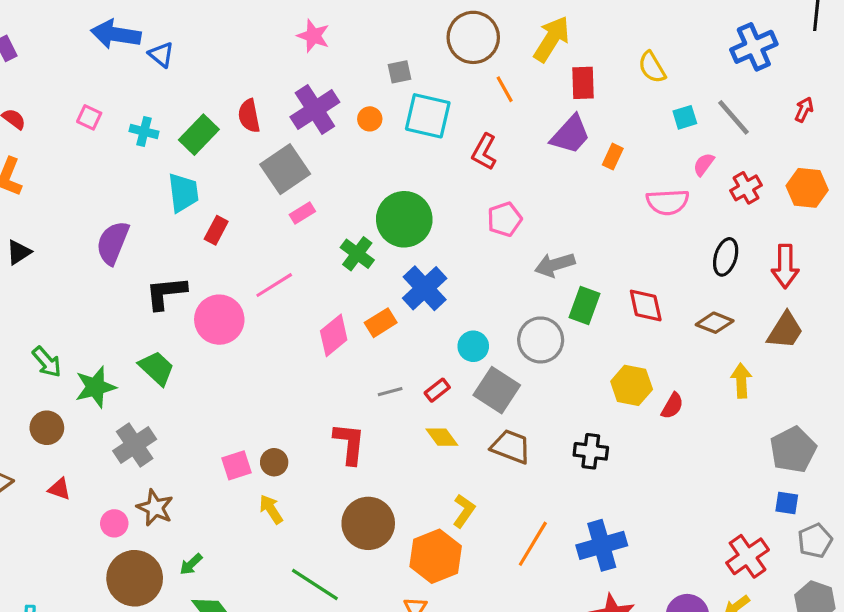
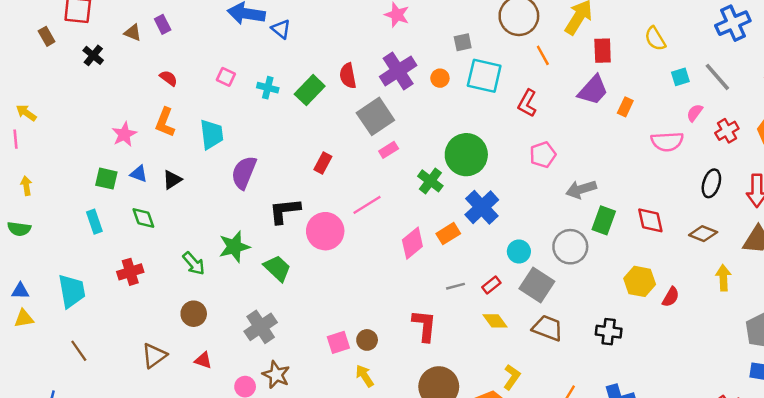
cyan trapezoid: (183, 193) -> (212, 134), moved
green star: (95, 387) -> (234, 247), moved

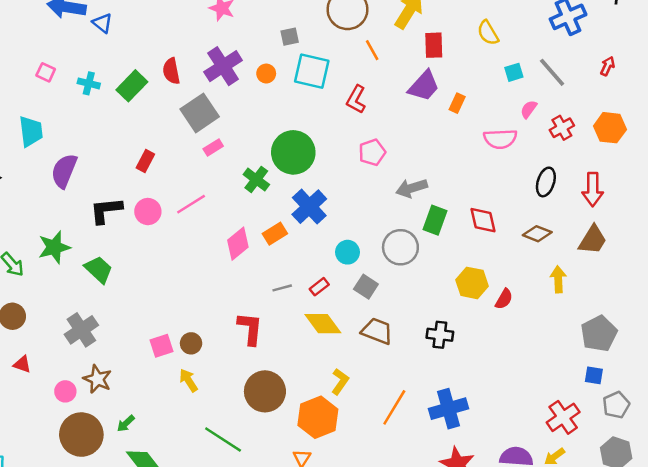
pink circle: (325, 231) -> (148, 212), moved, size x0.7
gray square: (537, 285) -> (366, 287), size x0.7
yellow diamond: (495, 321) -> (323, 324), size x1.4

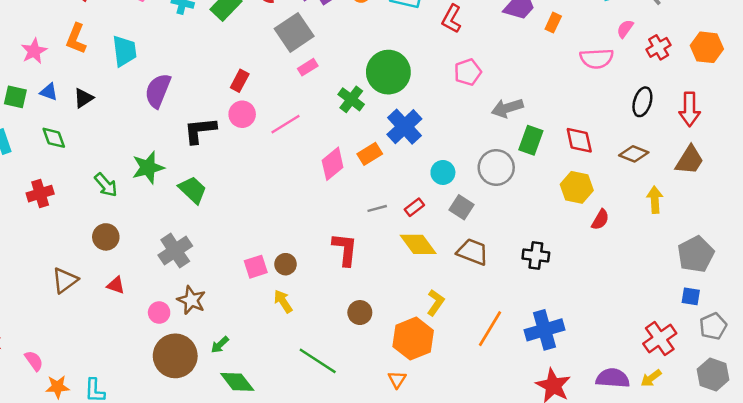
pink circle: (148, 212) -> (242, 114), moved
yellow hexagon: (472, 283) -> (577, 187), moved
brown circle: (265, 391) -> (360, 313), size x0.6

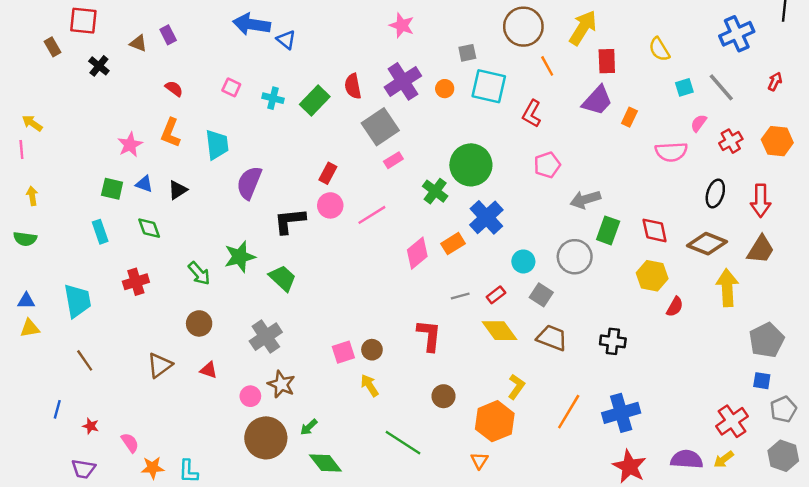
brown diamond: (634, 154) -> (707, 244), size x1.4
yellow arrow: (655, 200) -> (727, 288), size x1.4

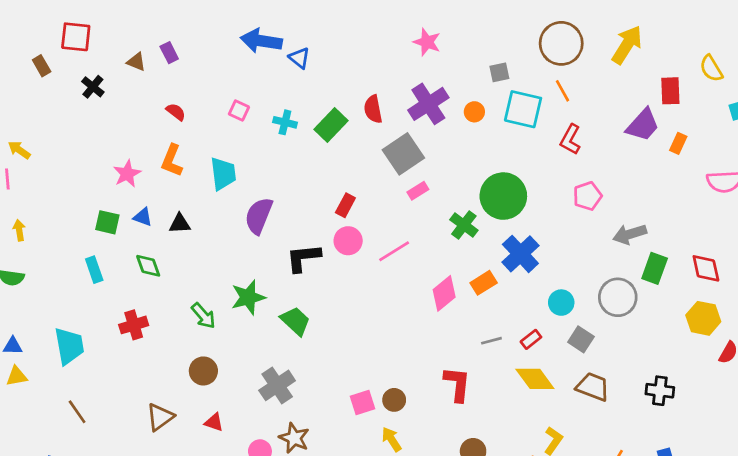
red rectangle: (607, 61) -> (670, 91), moved
orange line: (547, 66) -> (563, 91), moved
black triangle: (178, 190) -> (180, 224), turned 30

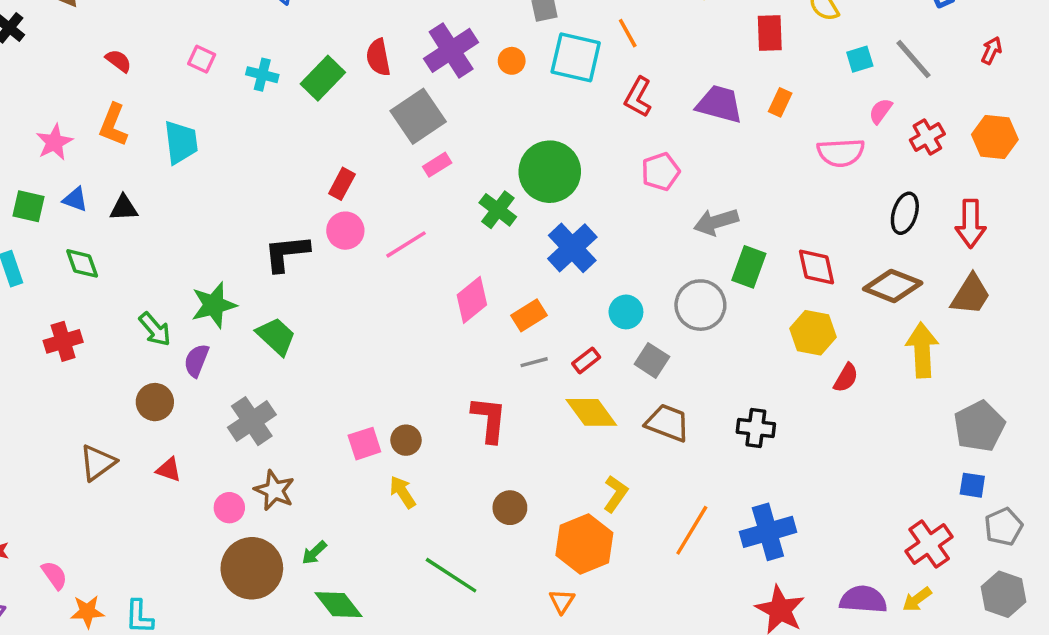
purple trapezoid: (643, 125) -> (719, 104), moved, turned -117
purple semicircle: (259, 216) -> (196, 360), moved, size x0.7
orange rectangle: (484, 283) -> (529, 315), moved

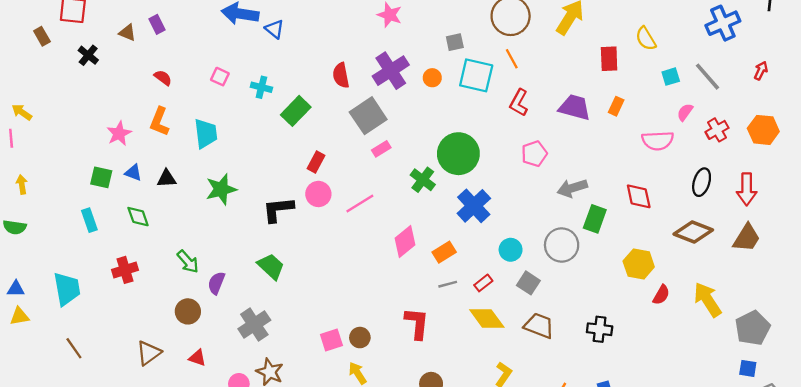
green rectangle: (323, 78) -> (296, 111), moved
red diamond: (816, 267) -> (639, 196), moved
green star: (214, 305) -> (221, 189), moved
yellow arrow: (922, 350) -> (708, 300), moved, turned -30

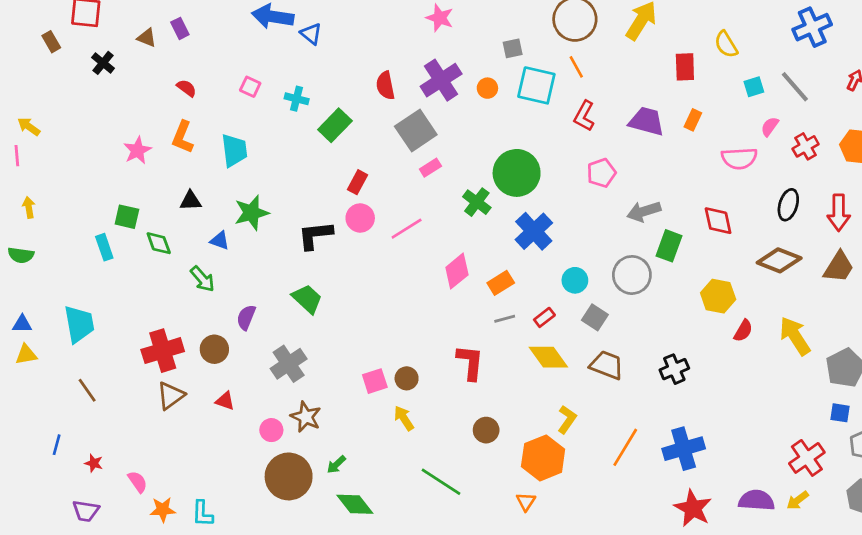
blue triangle: (133, 173) -> (220, 241), moved
green square: (101, 177) -> (127, 217), moved
green arrow: (188, 262) -> (202, 279), moved
red cross: (125, 270) -> (163, 351), moved, size x1.4
black cross: (600, 329) -> (674, 369), turned -30

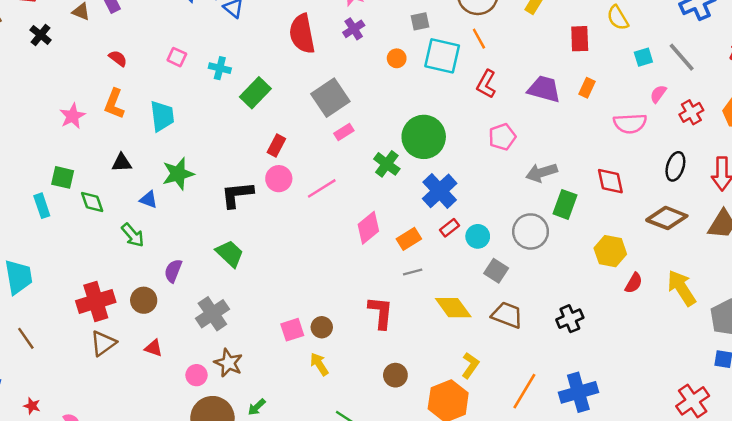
purple cross: (441, 80) -> (354, 29), moved, size x0.6
red semicircle: (385, 85) -> (302, 34), moved, size x1.5
red rectangle: (544, 317) -> (449, 228), moved

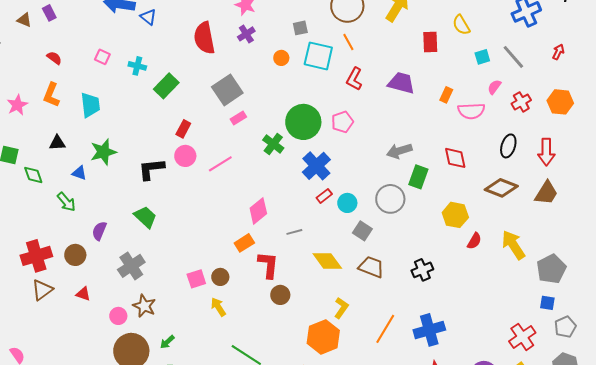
orange rectangle: (587, 88) -> (446, 95), moved
pink pentagon: (502, 137) -> (342, 122), moved
pink diamond: (368, 228) -> (258, 211), moved
orange rectangle: (409, 239) -> (244, 243), moved
brown circle: (395, 375) -> (280, 295), moved

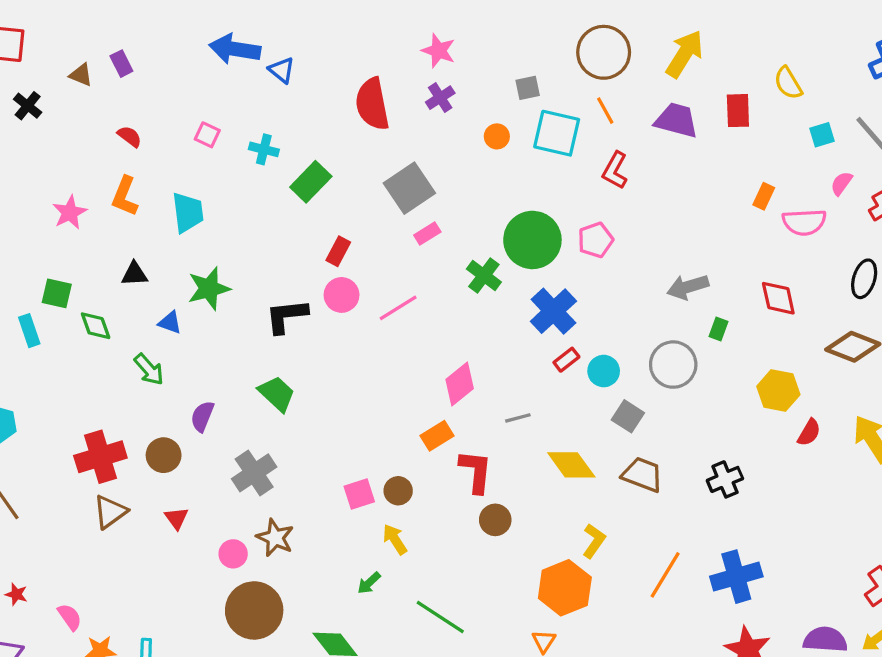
purple trapezoid: (401, 83) -> (676, 120), moved
green rectangle: (418, 177) -> (719, 329), size x0.6
red triangle: (83, 294) -> (176, 518), turned 35
green arrow: (167, 342) -> (369, 583), moved

